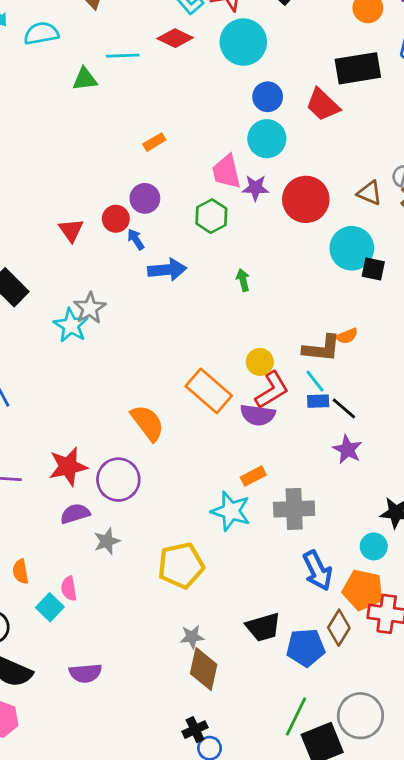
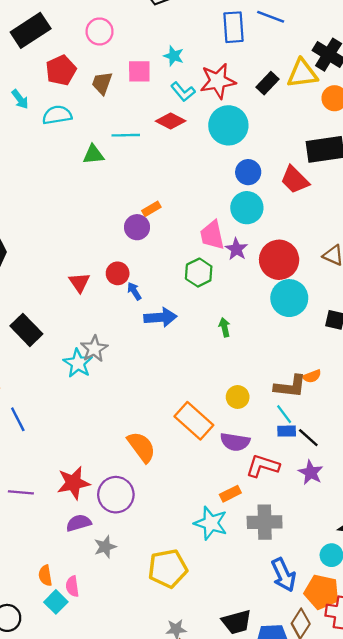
purple star: (255, 188) -> (236, 249), turned 30
purple circle: (145, 198) -> (137, 227), moved
cyan circle: (352, 248) -> (289, 298), moved
red L-shape: (272, 390) -> (263, 466), moved, turned -132
orange semicircle: (21, 572) -> (45, 575), moved

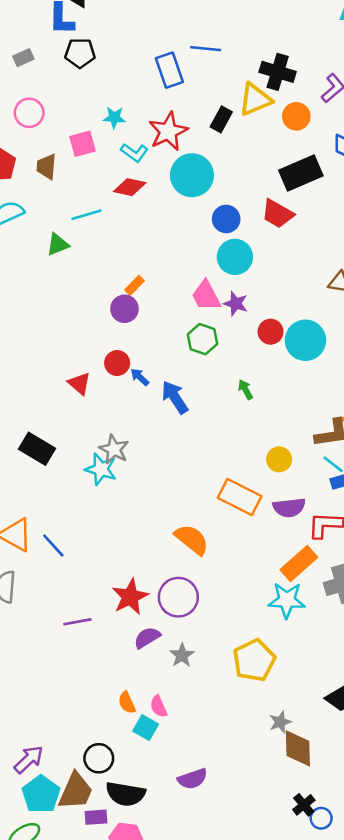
red circle: (279, 260) -> (271, 332), moved, size x0.6
blue arrow: (160, 317) -> (175, 397), turned -104
orange rectangle: (230, 494) -> (299, 564), size x1.6

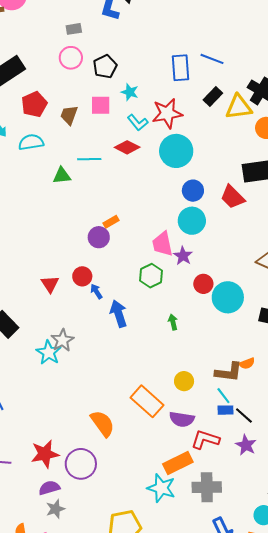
black pentagon: (80, 53) -> (105, 66), moved, turned 30
pink circle: (29, 113) -> (71, 58), moved
black rectangle: (221, 119) -> (213, 96), moved
gray star: (182, 655) -> (55, 509), moved

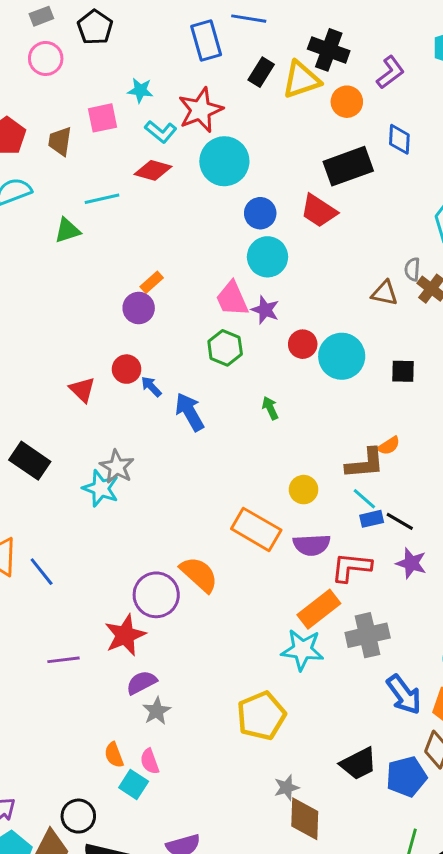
black pentagon: (105, 66) -> (95, 27), moved
purple circle: (81, 464) -> (156, 595), moved

